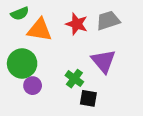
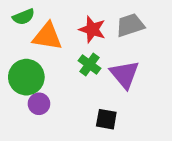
green cross: (74, 79) -> (89, 64), moved

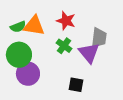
green semicircle: (24, 17) -> (18, 27), moved
gray trapezoid: (130, 25) -> (99, 38), moved, turned 115
purple circle: (39, 104) -> (28, 74), size x1.5

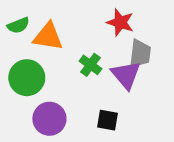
red star: (66, 21) -> (120, 22), moved
green semicircle: (18, 27) -> (18, 25), moved
purple circle: (28, 74) -> (49, 119), moved

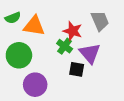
red star: (120, 22) -> (73, 31), moved
gray trapezoid: (140, 54) -> (100, 21), moved, turned -30
black square: (108, 120) -> (77, 69), moved

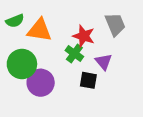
purple triangle: (90, 53) -> (104, 62), size x0.7
purple circle: (35, 85) -> (41, 83), moved

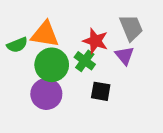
green semicircle: (15, 21) -> (17, 45), moved
purple triangle: (104, 62) -> (125, 56), moved
green circle: (22, 64) -> (52, 65), moved

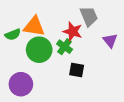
gray trapezoid: (131, 28) -> (89, 16), moved
purple triangle: (125, 56) -> (110, 41), moved
purple circle: (46, 94) -> (21, 84), moved

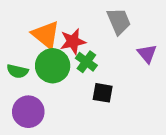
orange triangle: (34, 26) -> (46, 35), turned 30
red star: (73, 31) -> (73, 41), moved, turned -30
green semicircle: (13, 34) -> (17, 71), moved, turned 35

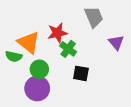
orange triangle: (46, 35) -> (29, 43), moved
green circle: (53, 66) -> (39, 69), moved, size x0.7
purple circle: (28, 112) -> (37, 88), moved

